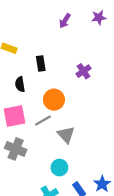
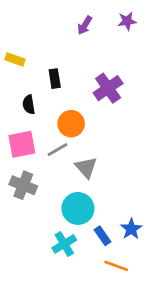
purple cross: (84, 71) -> (108, 88), size x1.5
cyan circle: (59, 168) -> (78, 208), size x1.5

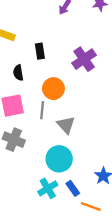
gray line: (57, 150) -> (42, 110), turned -54
blue rectangle: (103, 236) -> (73, 188), moved

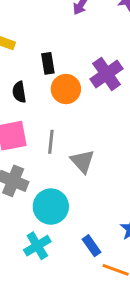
orange circle: (53, 89) -> (66, 89), moved
cyan circle: (59, 159) -> (51, 207), moved
cyan cross: (48, 188) -> (37, 246), moved

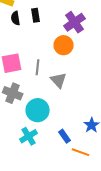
orange circle: (66, 89) -> (64, 45), moved
black semicircle: (19, 92) -> (16, 18), moved

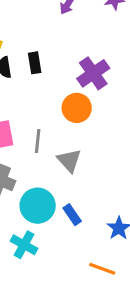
cyan cross: (29, 136) -> (24, 245), turned -30
blue rectangle: (65, 136) -> (72, 215), moved

